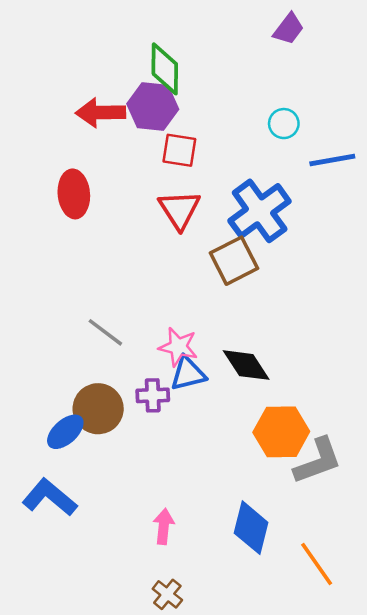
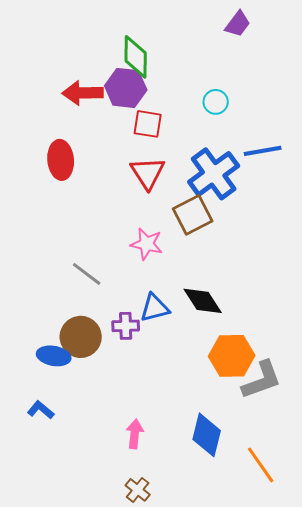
cyan circle: (284, 124) -> (216, 102), moved
blue line: (332, 160) -> (263, 151), moved
pink star: (178, 347) -> (147, 244), moved
blue ellipse: (65, 432) -> (54, 356), turned 52
blue L-shape: (50, 497) -> (41, 410), size x0.6

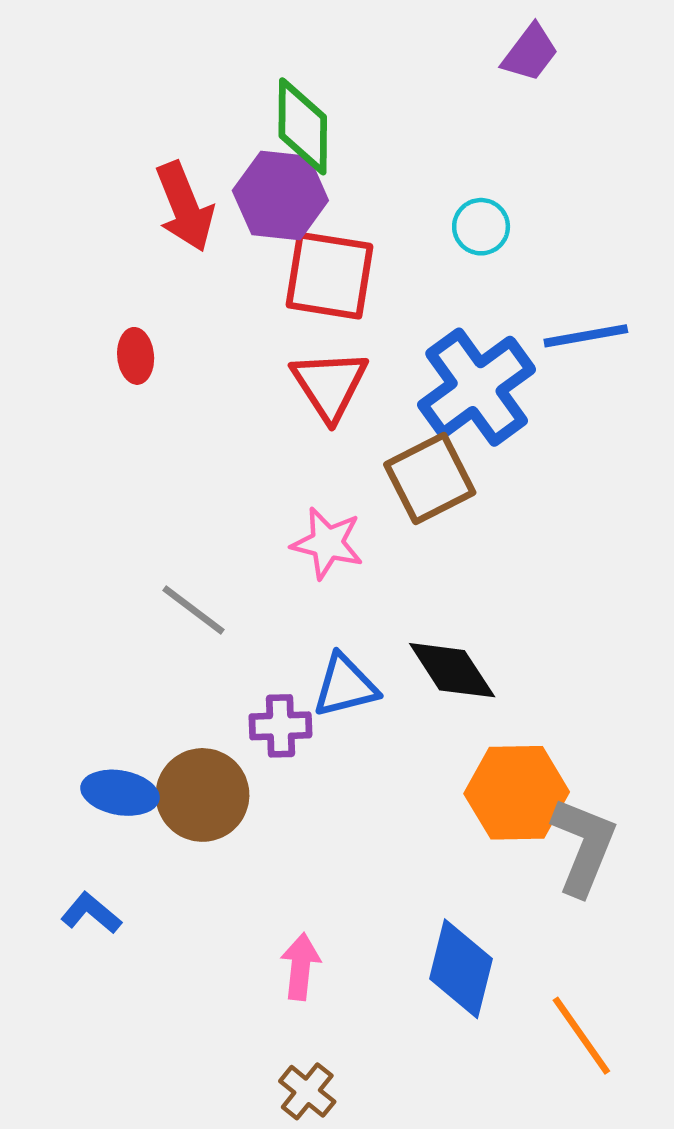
red arrow: (83, 93) -> (185, 207), turned -111
red square: (148, 124) -> (329, 276), size x1.4
red ellipse: (61, 160) -> (136, 356), size x0.6
brown circle: (81, 337) -> (202, 795), moved
gray L-shape: (262, 380) -> (584, 846), turned -48

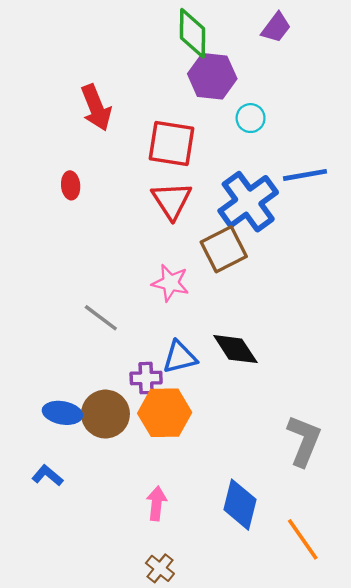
green diamond: (303, 126) -> (192, 33), moved
purple hexagon: (280, 195) -> (212, 76), moved
orange hexagon: (517, 793) -> (165, 413), moved

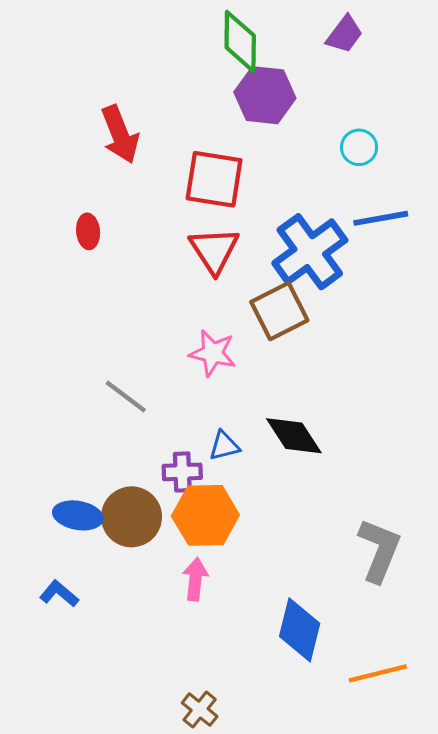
cyan circle: (251, 118) -> (359, 147), moved
blue triangle: (180, 357) -> (224, 446), size x0.7
pink arrow: (157, 503) -> (195, 579), moved
orange line: (303, 539) -> (378, 673), turned -69

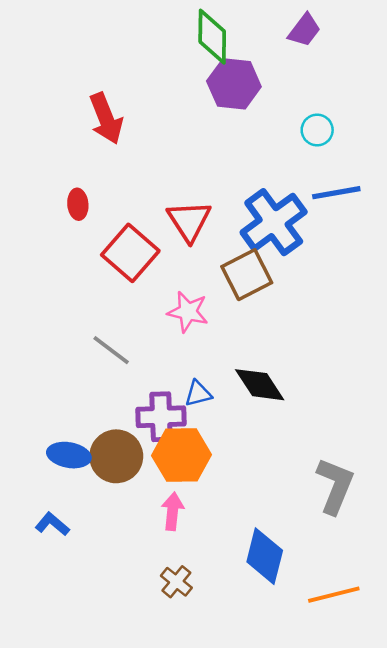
red square: (214, 179) -> (130, 253), moved, turned 32
purple cross: (182, 472) -> (161, 417), size x1.4
brown cross: (200, 710) -> (176, 582), moved

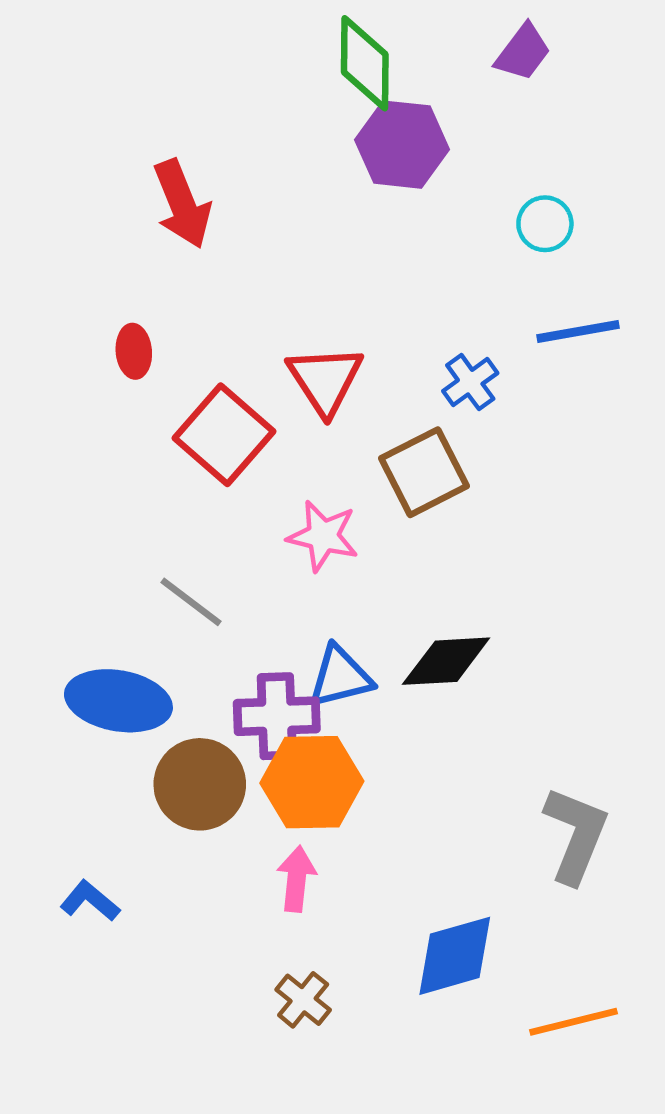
blue cross: (274, 222) -> (470, 382), size x0.5
black diamond: (260, 385) -> (446, 661), turned -60
blue triangle: (198, 394) -> (340, 677), size x1.4
blue ellipse: (69, 455) -> (118, 701), moved, size x1.4
blue diamond: (265, 556) -> (455, 956), turned 60

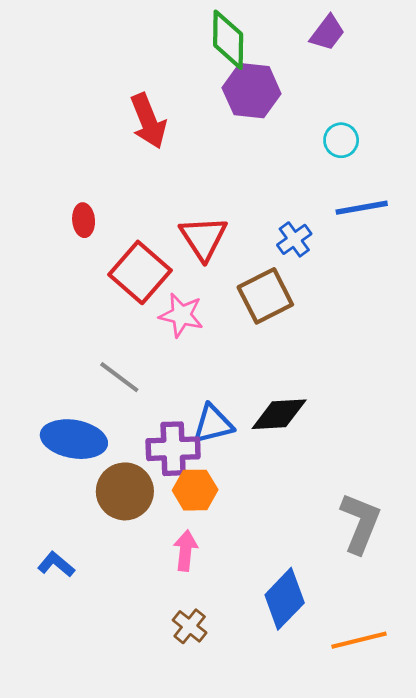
red arrow: (182, 204) -> (148, 121), moved
pink star: (323, 536) -> (181, 315), moved
orange hexagon: (312, 782) -> (195, 490), size x0.7
blue diamond: (455, 956) -> (285, 599), turned -30

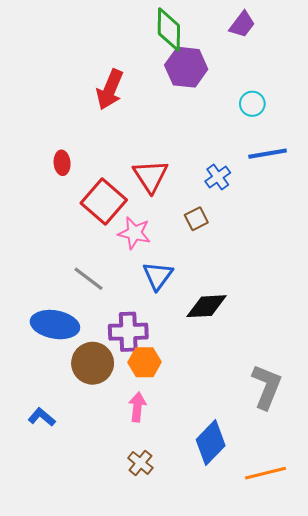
red arrow: (148, 121) -> (110, 90), turned 45
brown square: (265, 296) -> (196, 219), size x0.6
blue triangle: (213, 424) -> (158, 276), moved, turned -40

